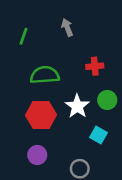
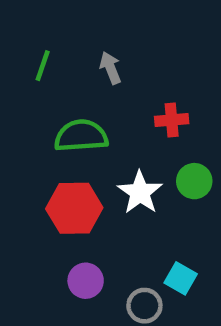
gray arrow: (67, 27) -> (110, 68), moved
cyan square: (98, 135) -> (181, 278), moved
purple circle: (37, 155) -> (86, 281), moved

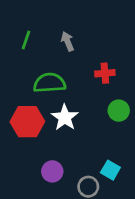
white star: (140, 192) -> (65, 117), moved
red hexagon: (74, 208) -> (27, 122), moved

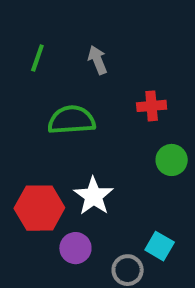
white star: (65, 117) -> (93, 196), moved
red hexagon: (27, 122) -> (39, 208), moved

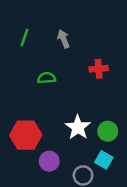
green semicircle: (71, 120) -> (47, 78), size x0.6
green circle: (172, 160) -> (108, 131), moved
white star: (93, 196) -> (78, 127), moved

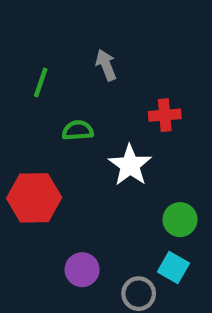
green line: (24, 38) -> (41, 82), moved
white star: (78, 127) -> (130, 165), moved
red hexagon: (26, 135) -> (34, 198), moved

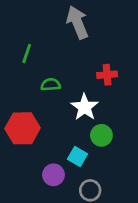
gray arrow: (106, 65) -> (77, 22), moved, size x1.6
green circle: (180, 220) -> (101, 135), moved
cyan square: (173, 267) -> (77, 156), moved

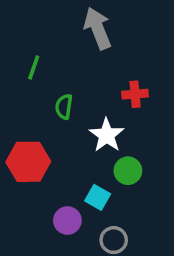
green semicircle: (51, 85) -> (64, 107), turned -78

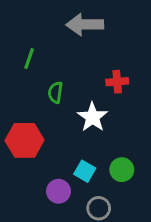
gray arrow: (98, 28) -> (85, 25), turned -69
green circle: (128, 171) -> (122, 170), moved

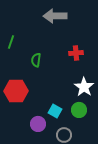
green line: (29, 58) -> (11, 42), moved
white star: (92, 117) -> (84, 87), moved

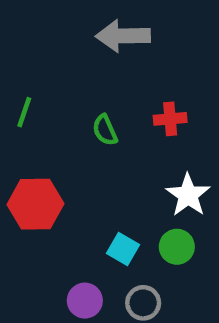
green line: (11, 42) -> (24, 112), moved
green semicircle: (36, 60) -> (105, 130), moved, turned -32
purple circle: (38, 124) -> (85, 301), moved

